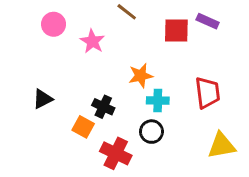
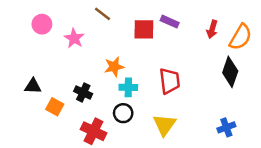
black triangle: (43, 99) -> (33, 86), turned 30
orange square: (83, 127) -> (55, 107), moved
yellow triangle: (222, 146) -> (164, 125), moved, turned -45

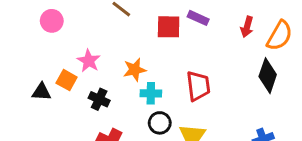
pink star: (74, 38) -> (89, 61), moved
orange square: (55, 107) -> (67, 80), moved
black circle: (123, 113) -> (160, 123), moved

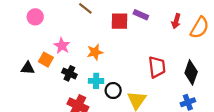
black diamond: (268, 76) -> (191, 72), moved
red trapezoid: (198, 86) -> (157, 67), moved
cyan cross: (151, 93) -> (96, 81), moved

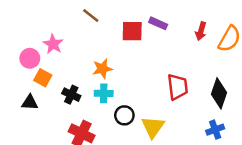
pink circle: (35, 17) -> (30, 58), moved
pink star: (62, 46) -> (53, 44), moved
black triangle: (28, 68) -> (30, 102), moved
cyan cross: (96, 81) -> (104, 93), moved

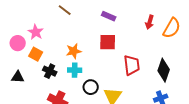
purple rectangle: (158, 23) -> (109, 16), moved
red square: (132, 31) -> (108, 42), moved
orange square: (43, 78) -> (36, 54), moved

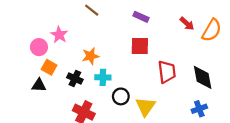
red arrow: (150, 22) -> (187, 24), turned -64
orange star: (74, 51) -> (91, 56), moved
orange square: (36, 54) -> (49, 67), moved
black diamond: (164, 70) -> (203, 77), turned -30

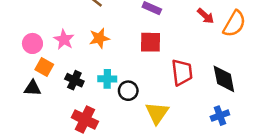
pink star: (59, 35) -> (64, 40), moved
orange star: (91, 56) -> (99, 38), moved
black circle: (121, 96) -> (128, 91), moved

